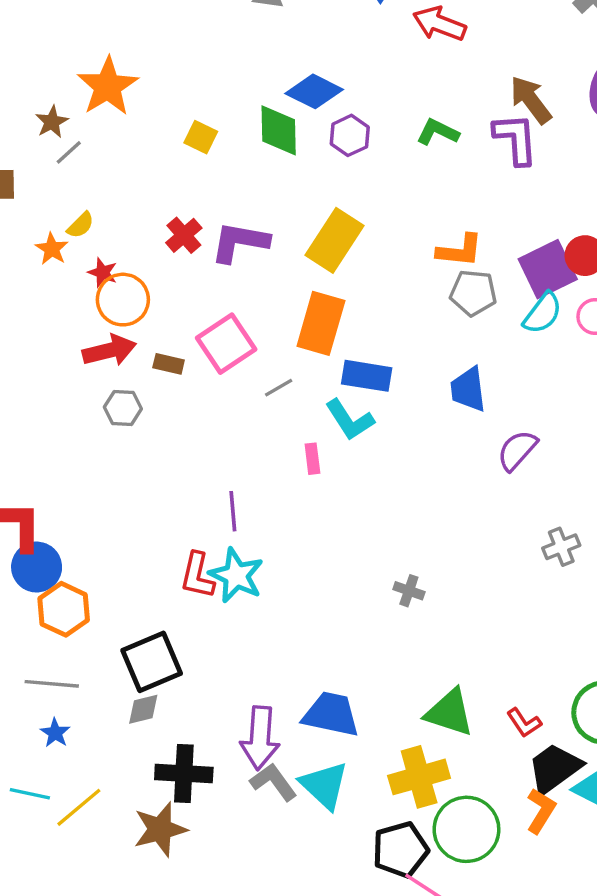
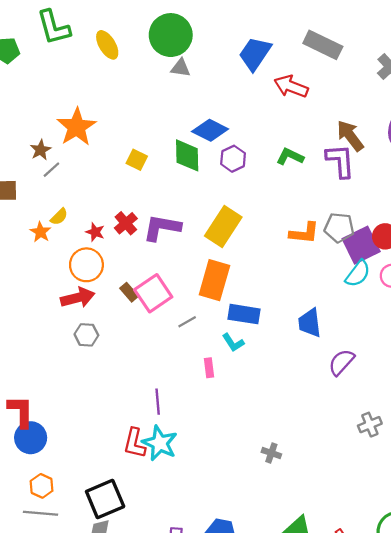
red star: (103, 273) -> (95, 232), moved
gray pentagon: (473, 293) -> (339, 228), moved
brown rectangle: (169, 364) -> (129, 292), moved, turned 36
cyan L-shape: (350, 420) -> (233, 343), size x0.7
orange hexagon: (64, 609) -> (42, 486), moved, size x0.7

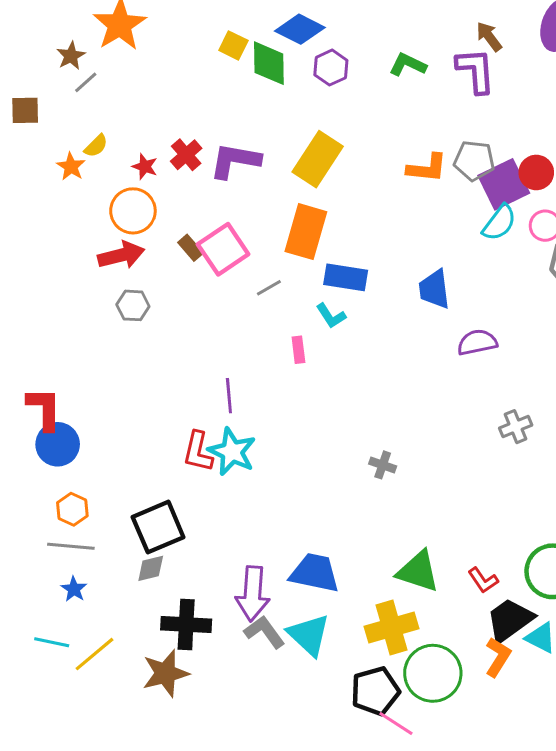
brown arrow: (350, 136) -> (489, 37), size x0.7
yellow square: (137, 160) -> (233, 45), moved
purple semicircle: (341, 362) -> (477, 342), turned 36

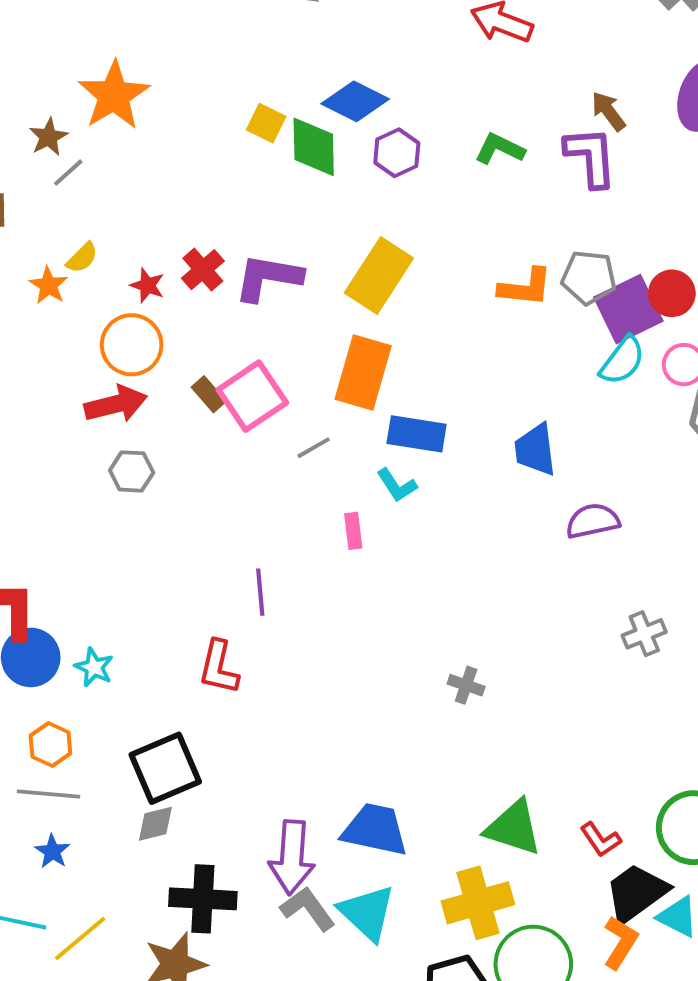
cyan star: (232, 452) -> (94, 667), moved, size x0.6

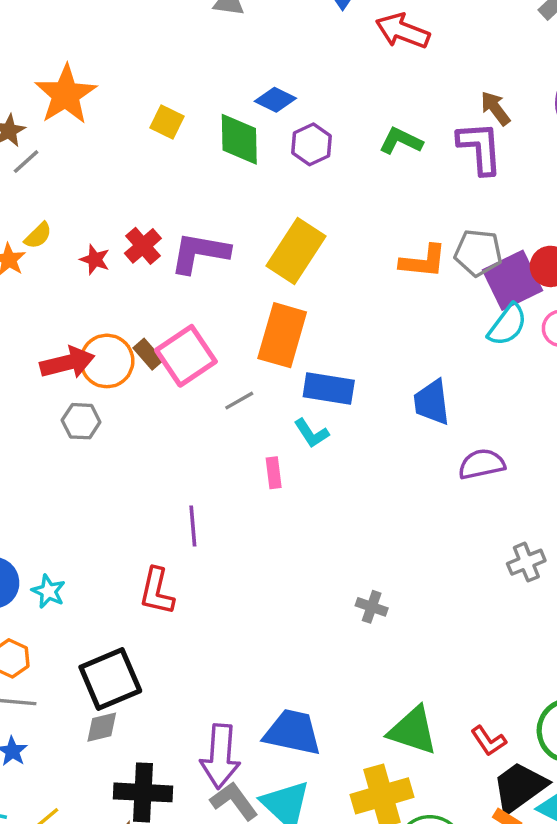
blue diamond: (355, 101) -> (275, 100), size x0.7
yellow square: (266, 123) -> (167, 122), moved
orange circle: (132, 345) -> (107, 361), moved

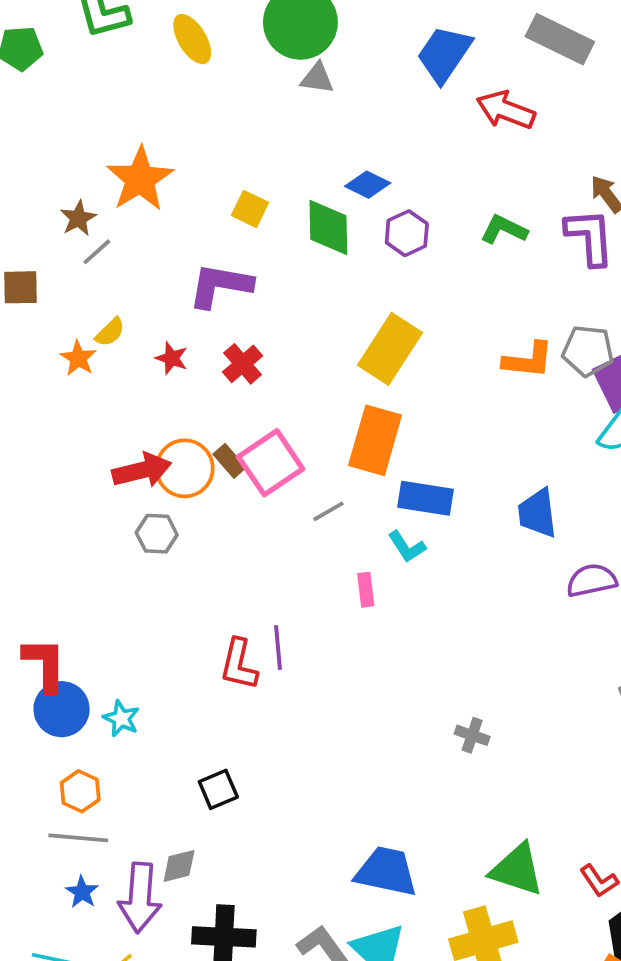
red cross: (143, 246) -> (243, 364), moved
purple L-shape: (200, 253) -> (220, 285), moved
red L-shape: (157, 591) -> (239, 664), moved
black square: (110, 679) -> (218, 789), moved, size x0.6
purple arrow: (220, 756) -> (140, 898), moved

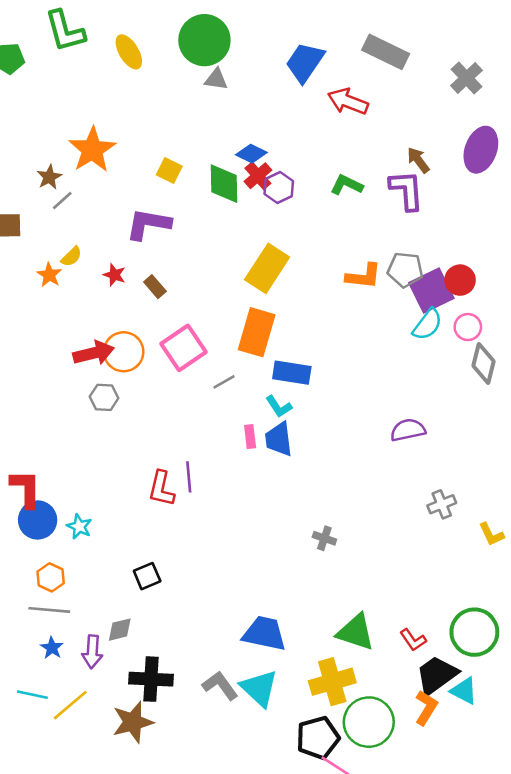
red cross: (243, 364) -> (258, 176), moved
brown rectangle: (229, 461) -> (155, 287), moved
blue trapezoid: (537, 513) -> (279, 439), moved
purple arrow: (140, 898) -> (92, 652), size x0.7

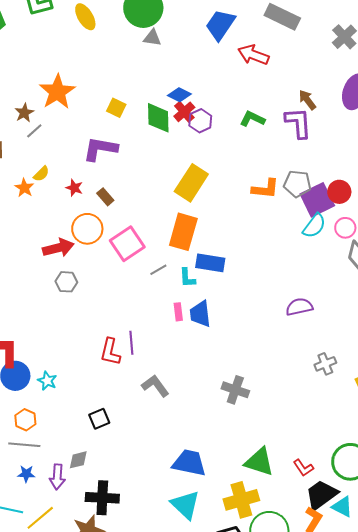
orange circle: (124, 352) -> (87, 229), moved
cyan L-shape: (279, 407) -> (187, 278), moved, turned 30
gray cross: (324, 538) -> (235, 390), size x1.5
blue star: (52, 648) -> (26, 474), turned -30
gray L-shape: (220, 686) -> (155, 386), moved

